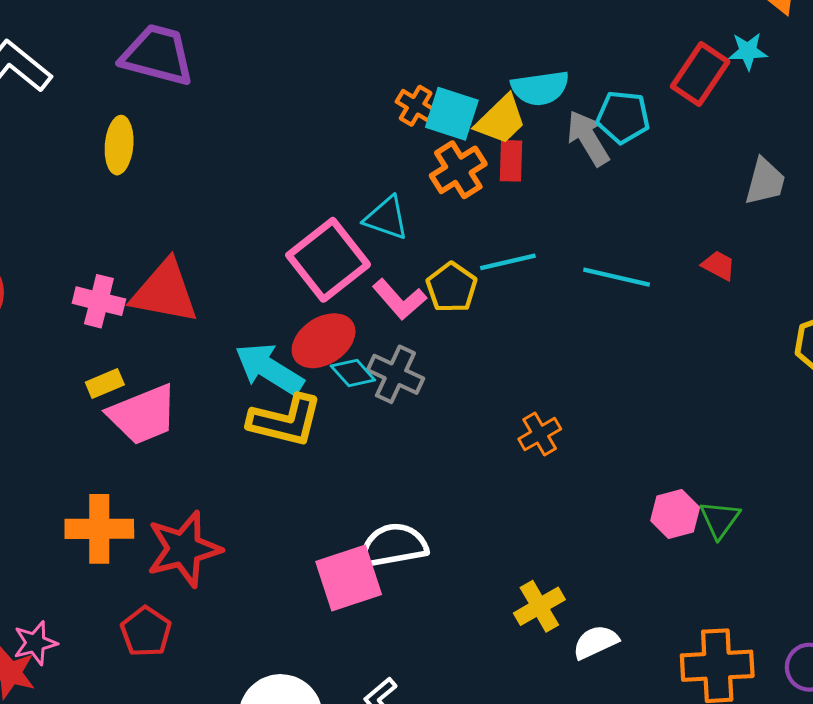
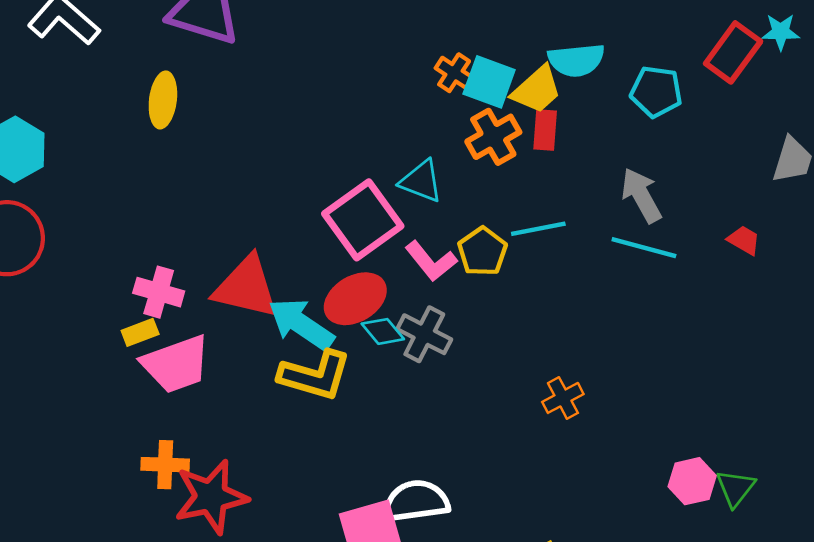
gray arrow: (588, 138) -> (641, 195), moved
red triangle: (165, 292) -> (246, 287), moved
pink cross: (99, 301) -> (159, 292), moved
orange cross: (99, 529) -> (165, 465), moved, size x0.7

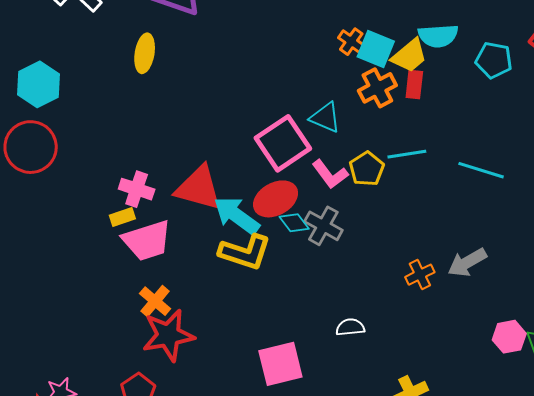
gray arrow: (641, 195) -> (467, 262), moved, turned -93
orange cross: (165, 465) -> (155, 301), moved, turned 36
white semicircle: (416, 501) -> (350, 327), moved, size x0.6

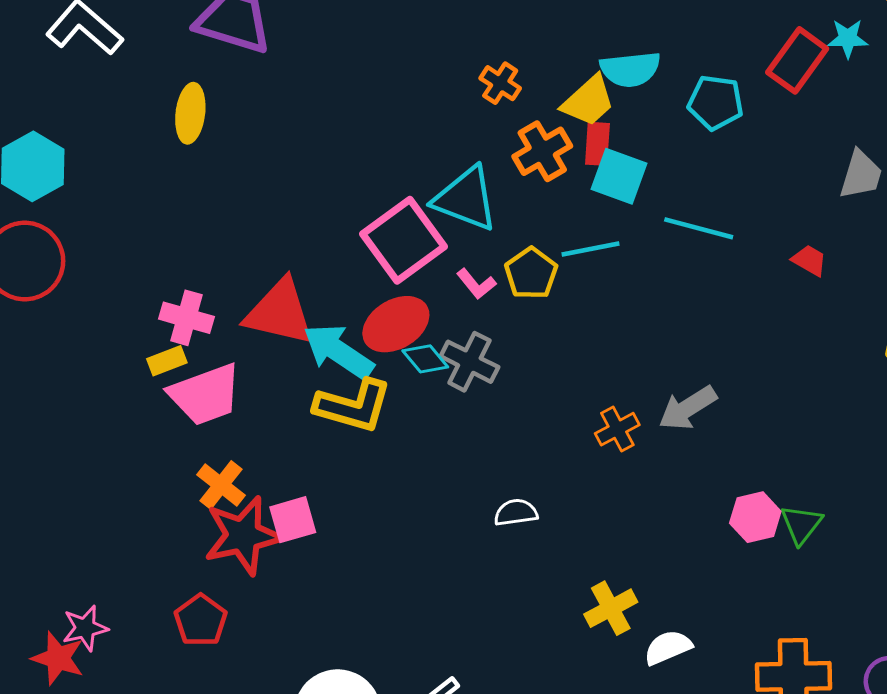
cyan square: (376, 49) -> (619, 176), moved
cyan triangle: (325, 117) -> (466, 199), size x1.4
cyan line: (481, 170) -> (699, 228), moved
pink L-shape: (330, 174) -> (476, 284), size x0.7
pink square: (280, 364) -> (293, 520), moved, size x0.7

